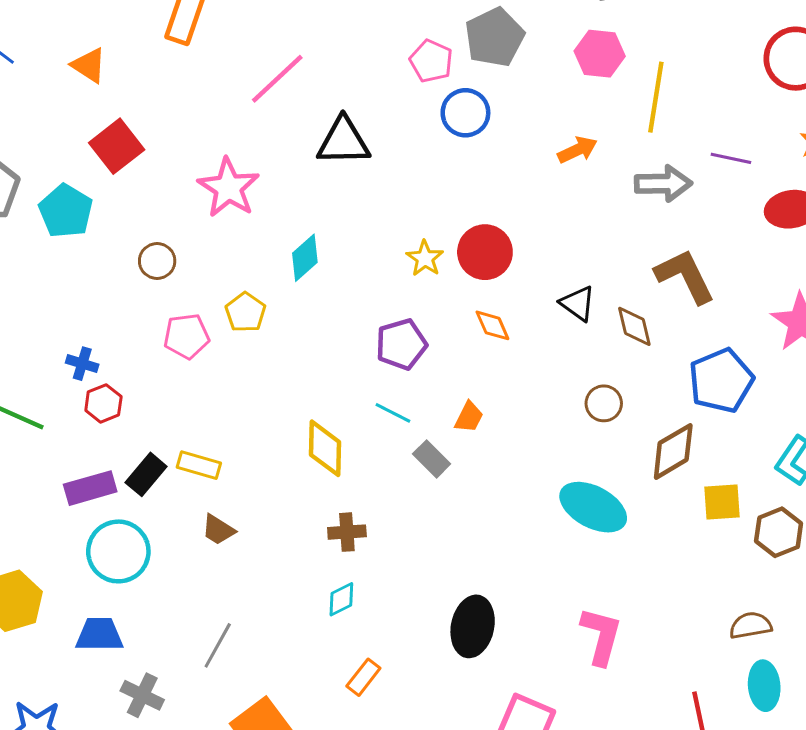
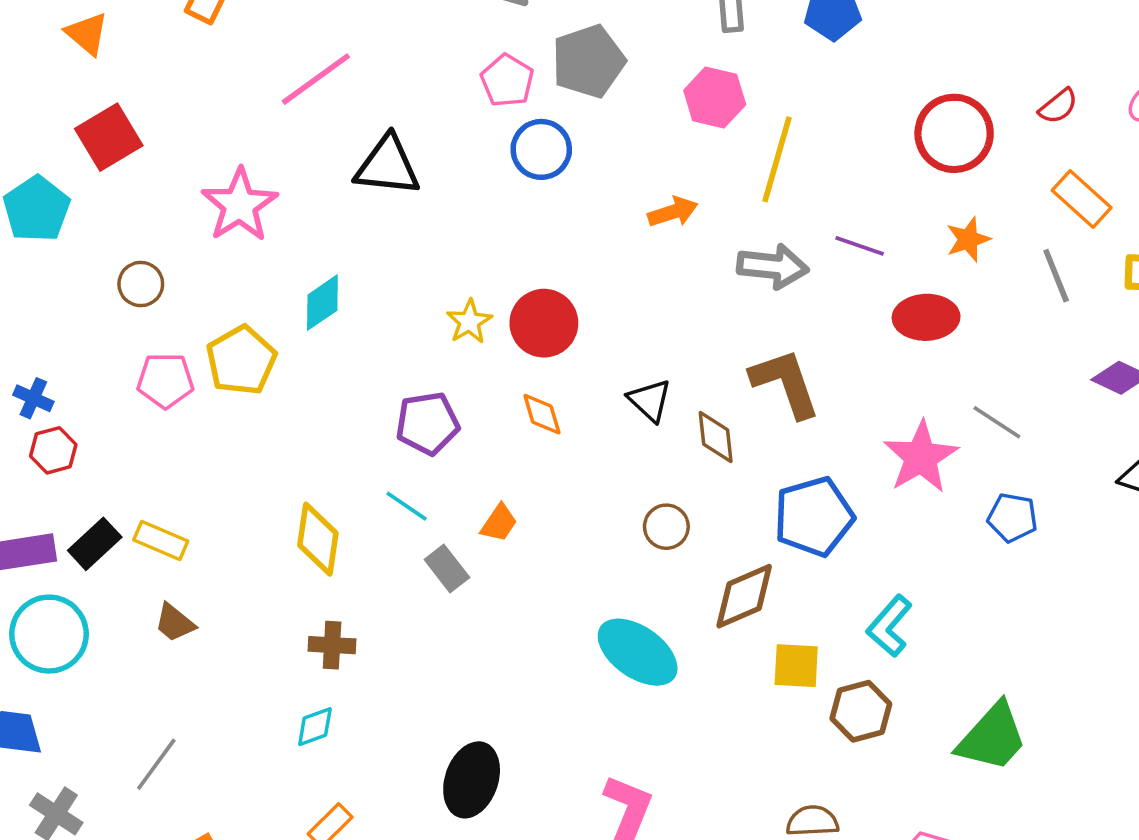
yellow pentagon: (245, 312) -> (241, 360), size x1.4

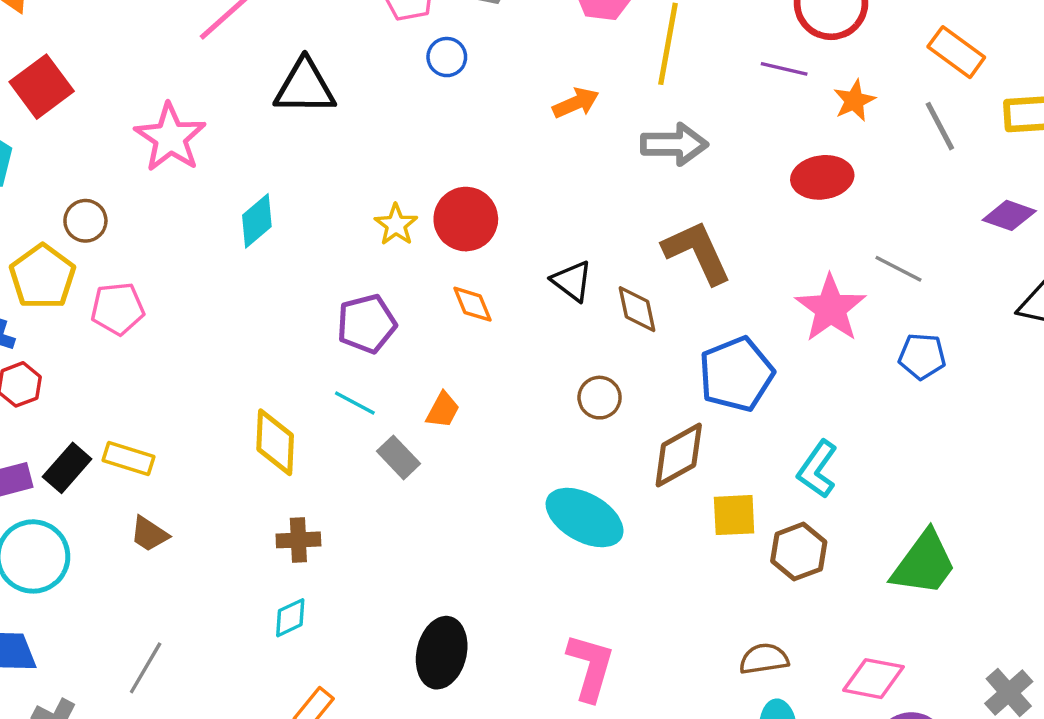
blue circle: (541, 149) -> (447, 57), size x0.7
purple line: (860, 246) -> (784, 69), moved
yellow pentagon: (241, 360) -> (42, 277), moved

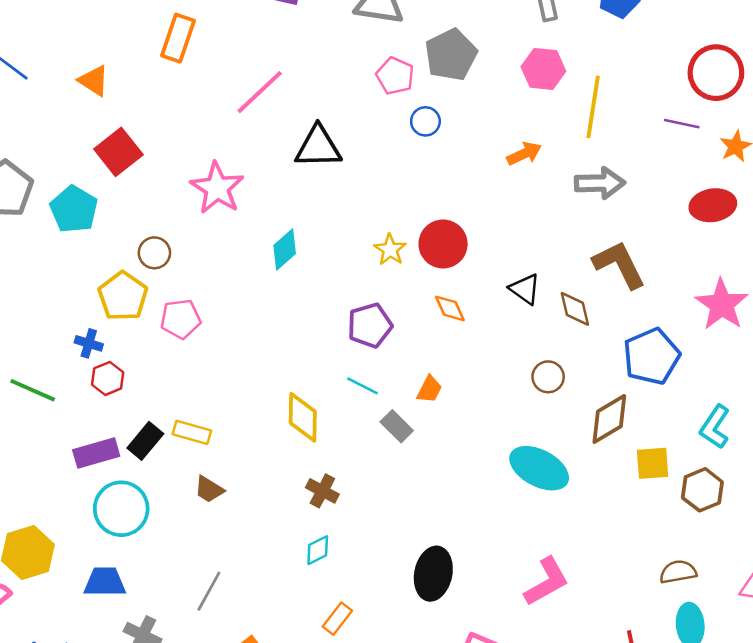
brown cross: (298, 540) -> (322, 491), turned 32
pink L-shape: (590, 667) -> (547, 582), turned 46

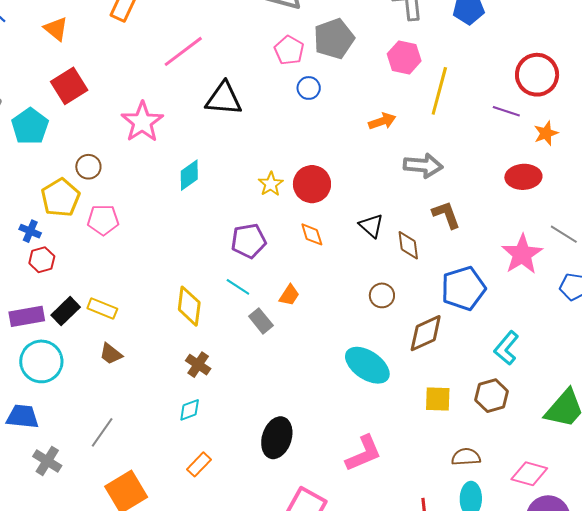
gray arrow: (600, 183) -> (423, 166), moved
brown L-shape: (619, 264) -> (446, 215), size x0.7
yellow square: (653, 463) -> (438, 399), moved

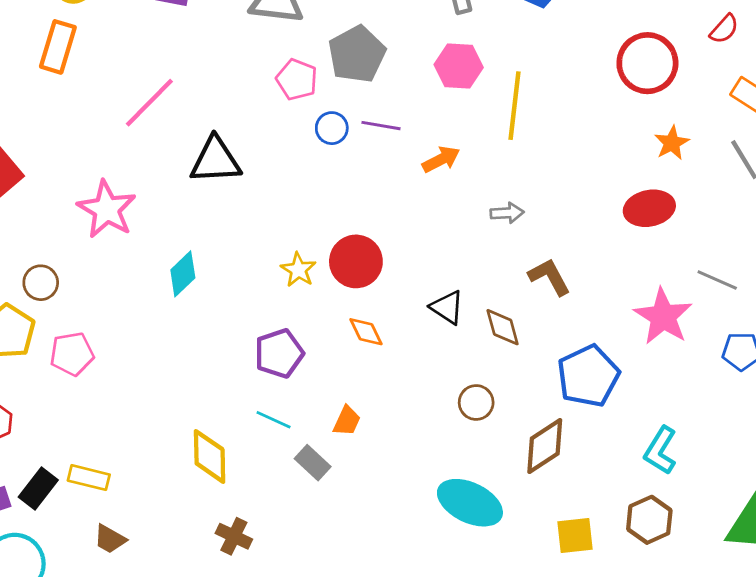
purple line: (506, 111) -> (381, 126), moved
gray arrow: (423, 166) -> (507, 213), size x0.6

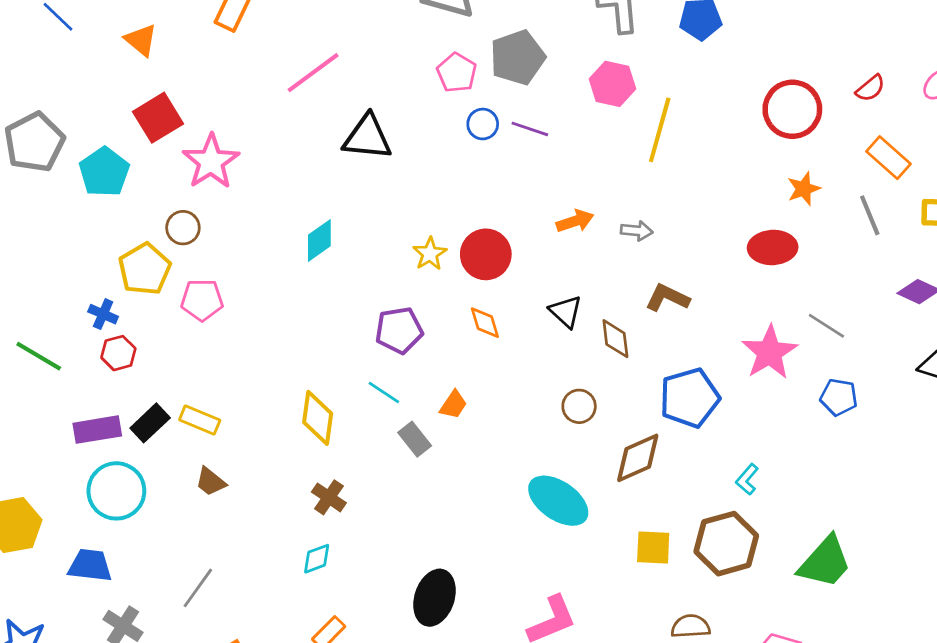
orange arrow: (441, 159) -> (575, 221), moved
pink star: (107, 209) -> (211, 162), moved
brown L-shape: (549, 277) -> (667, 298), turned -45
cyan L-shape: (660, 450) -> (747, 479), size x0.7
brown hexagon: (649, 520) -> (726, 544), size x1.4

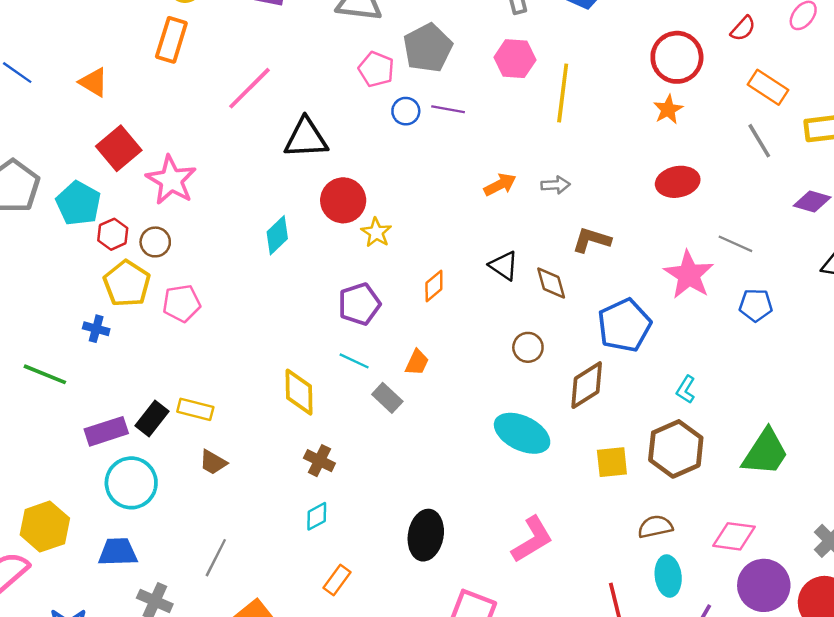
orange star: (804, 189) -> (668, 109), moved
red circle: (486, 254) -> (343, 200), moved
orange diamond: (485, 323) -> (434, 286), turned 76
red hexagon: (118, 353) -> (113, 234), moved

